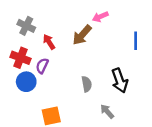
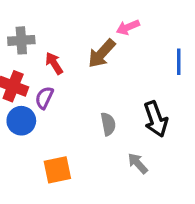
gray cross: (26, 26) -> (21, 40), turned -30

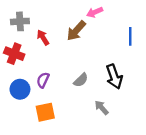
purple semicircle: (44, 98) -> (43, 80), moved
blue circle: (21, 121) -> (20, 89), moved
gray semicircle: (108, 124) -> (81, 80), turned 56

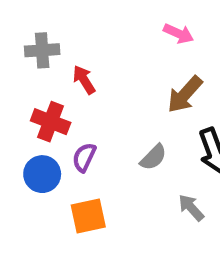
pink arrow: (95, 12) -> (179, 34), turned -133
brown arrow: (76, 31) -> (185, 94), moved
red cross: (14, 54) -> (51, 122), moved

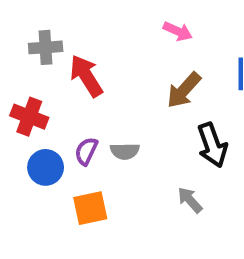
red arrow: (84, 80) -> (86, 76), size x1.5
red cross: (51, 122) -> (29, 117), moved
gray semicircle: (153, 157) -> (125, 151), moved, turned 44

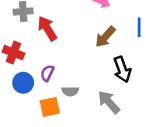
gray semicircle: (125, 151) -> (70, 91), moved
gray arrow: (190, 200) -> (109, 102), size x1.5

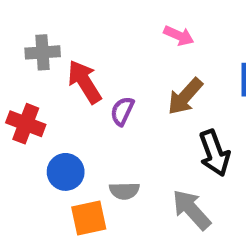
purple semicircle: (47, 73) -> (122, 111), moved
blue circle: (23, 83) -> (66, 172), moved

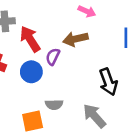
brown arrow: (185, 96) -> (75, 39), moved, turned 35
blue circle: (66, 172) -> (31, 72), moved

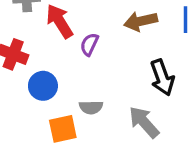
brown arrow: (75, 39) -> (141, 21), moved
blue circle: (31, 72) -> (43, 86), moved

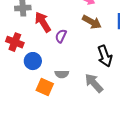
brown arrow: (141, 21) -> (92, 22), turned -138
orange square: (63, 129) -> (45, 87), turned 36

